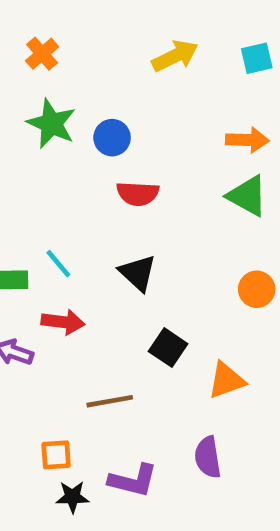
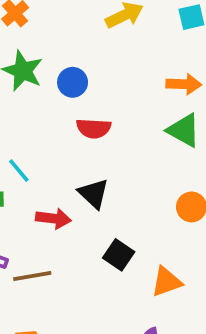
cyan line: (58, 264) -> (19, 171), moved
red arrow: (63, 322) -> (53, 218), moved
brown line: (110, 401) -> (32, 276), moved

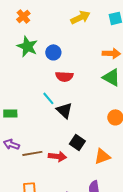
cyan line: (19, 171) -> (48, 98), moved
red arrow: (53, 218) -> (57, 156), moved

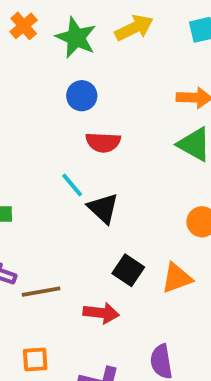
green star: (27, 46) -> (76, 38), moved
red arrow: (57, 156) -> (101, 313), moved
orange triangle: (102, 156) -> (177, 278), moved

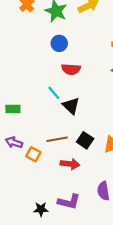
brown line: (41, 292) -> (57, 139), moved
orange square: (35, 359) -> (33, 154), moved, turned 32

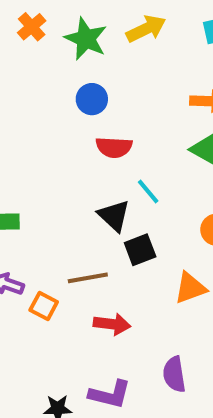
cyan line: (54, 93) -> (148, 191), moved
black square: (85, 140) -> (140, 250), moved, turned 35

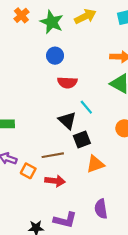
orange triangle: (190, 288) -> (95, 164), moved
red arrow: (112, 324) -> (55, 181), moved

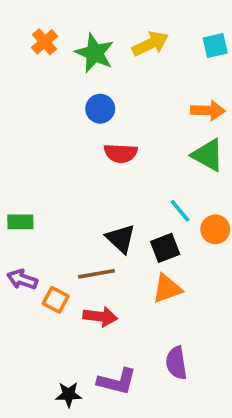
cyan line: (86, 107) -> (180, 211), moved
black triangle: (67, 120) -> (121, 239), moved
black square: (82, 140) -> (165, 248), moved

